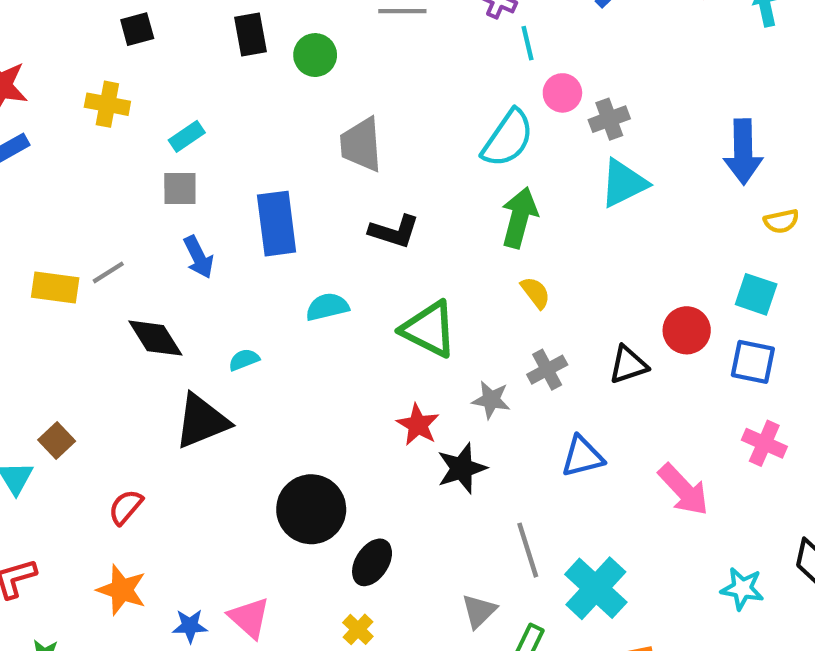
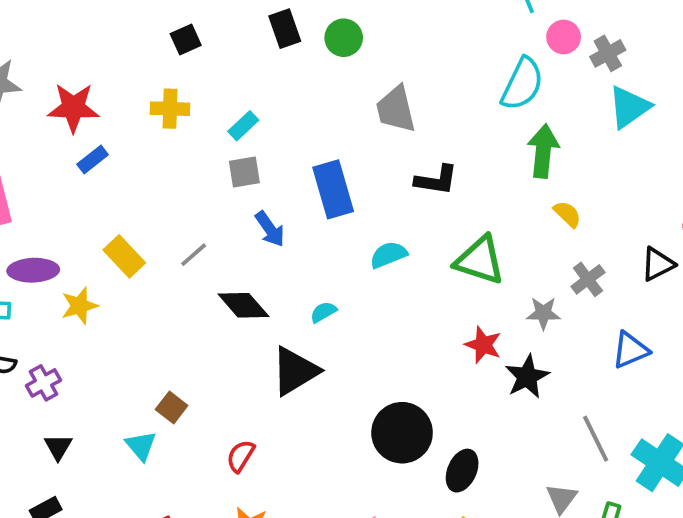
yellow rectangle: (55, 287) -> (124, 256), moved, turned 48

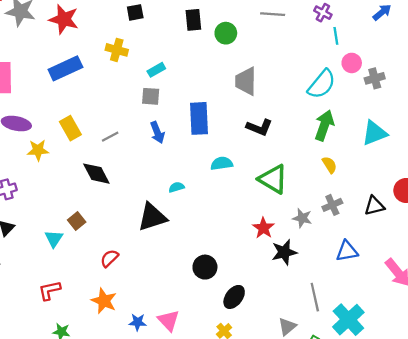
cyan triangle: (629, 107) -> (375, 133), moved
red star: (73, 108) -> (64, 19), moved
blue rectangle: (93, 160) -> (65, 68), size x1.8
black diamond: (243, 305) -> (96, 174), moved
black circle: (402, 433) -> (205, 267), size x0.7

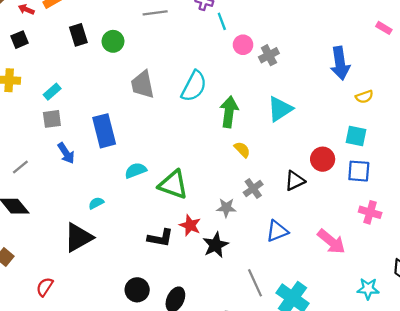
cyan semicircle: (322, 84) -> (194, 86), moved
black L-shape: (259, 127) -> (160, 238), moved
green triangle: (273, 179) -> (173, 185), moved
black circle: (205, 267) -> (137, 290), moved

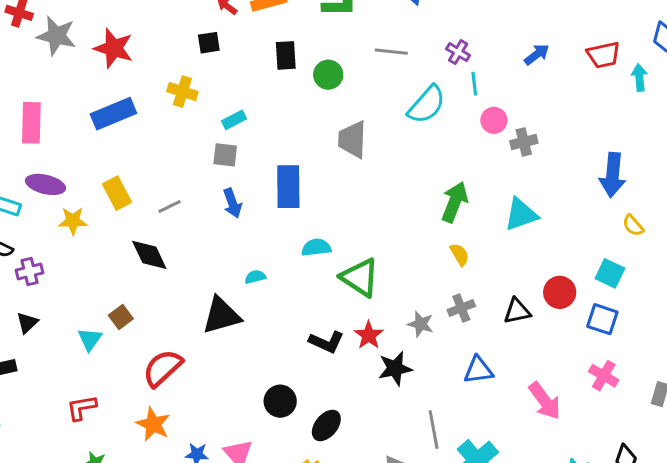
cyan semicircle: (194, 86) -> (427, 105), moved
yellow semicircle: (364, 97) -> (633, 225), turned 54
red semicircle: (45, 287) -> (163, 368), size x1.6

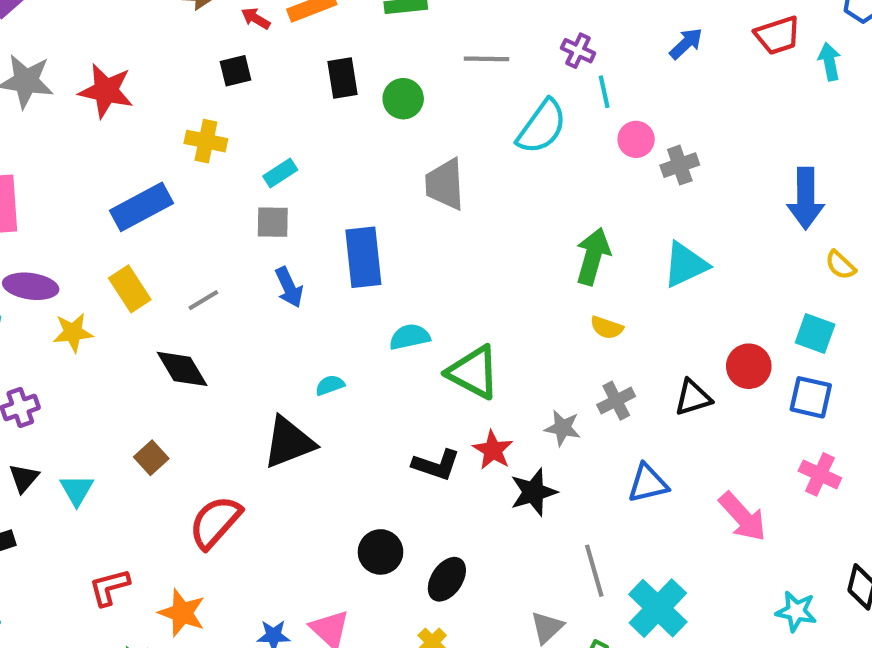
blue rectangle: (113, 114) -> (141, 207), moved
yellow semicircle: (460, 254) -> (607, 328), turned 145
cyan triangle: (90, 339) -> (77, 490), moved
orange star: (153, 424) -> (182, 613), moved

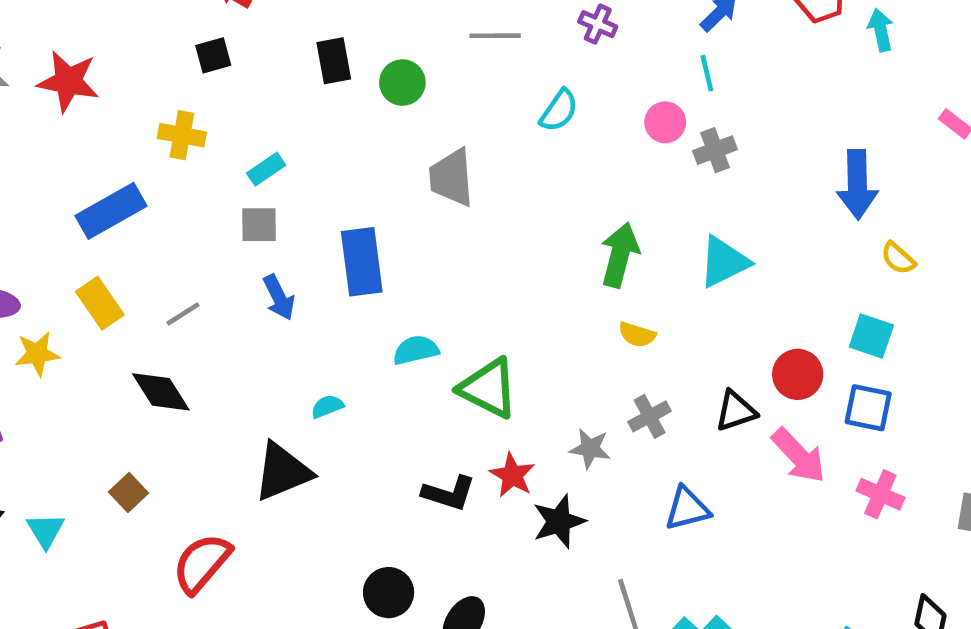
cyan line: (604, 92) -> (707, 73), moved
cyan semicircle: (542, 127) -> (559, 111), size x0.7
pink arrow: (743, 517) -> (799, 456), moved

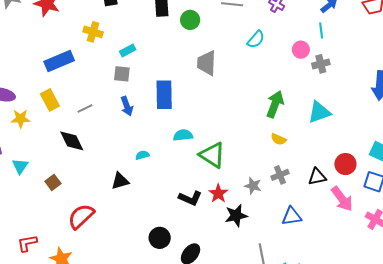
black triangle: (283, 472) -> (120, 181), size x0.7
cyan triangle: (45, 531) -> (20, 166), moved

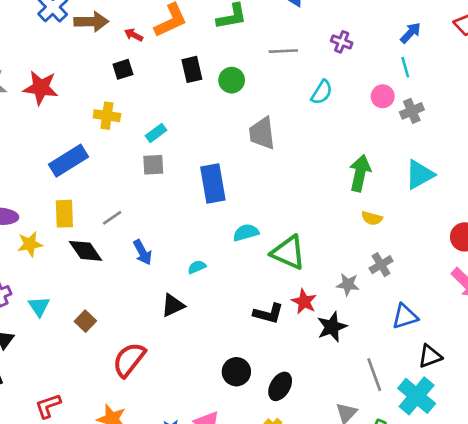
yellow rectangle: (50, 100) -> (64, 214), turned 35
blue arrow: (127, 106) -> (142, 252), moved
black diamond: (72, 141) -> (86, 251), moved
black triangle: (317, 177) -> (430, 356), moved
red L-shape: (27, 243) -> (48, 406), moved

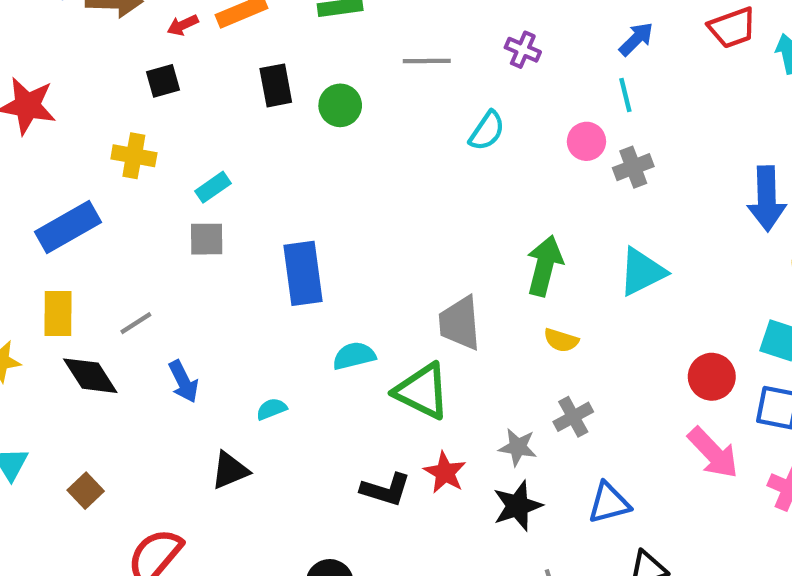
red arrow: (134, 35) -> (183, 25), turned -54
gray trapezoid: (262, 133) -> (460, 323), moved
black star: (332, 327) -> (518, 506), moved

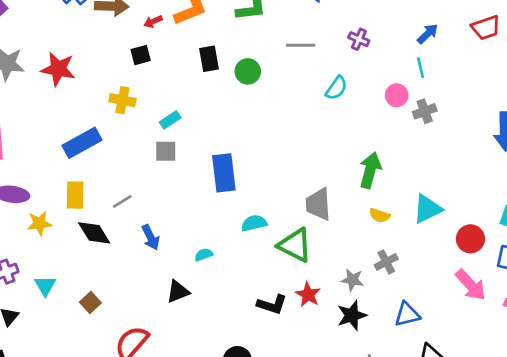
cyan triangle: (642, 272) -> (427, 209), moved

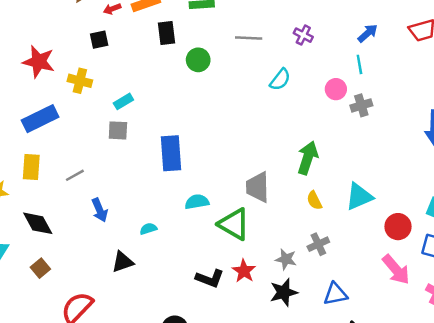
black rectangle: (209, 59) -> (166, 33), moved
red star: (58, 69) -> (39, 62), moved
yellow semicircle: (380, 215) -> (314, 201), turned 42
black diamond: (94, 233) -> (38, 223), moved

